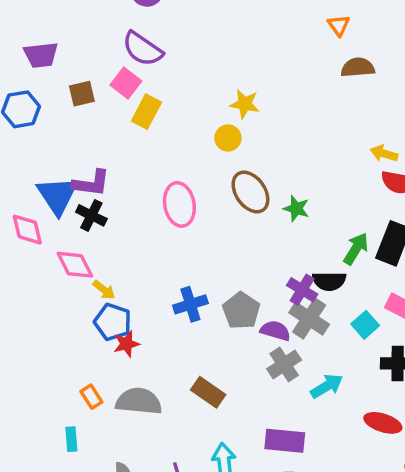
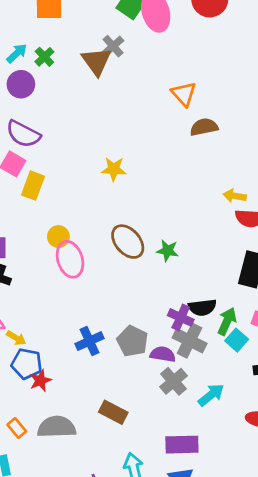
orange triangle: (339, 25) -> (184, 94), size x1.4
yellow circle: (228, 138) -> (58, 237), moved
green arrow: (356, 249) -> (227, 321), moved

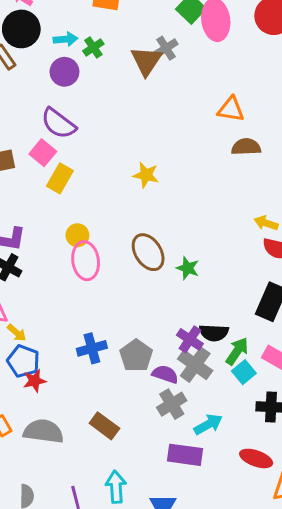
cyan arrow: (17, 53) -> (65, 39), turned 30
orange triangle: (184, 94) -> (231, 109), turned -48
purple rectangle: (182, 445) -> (185, 455), moved

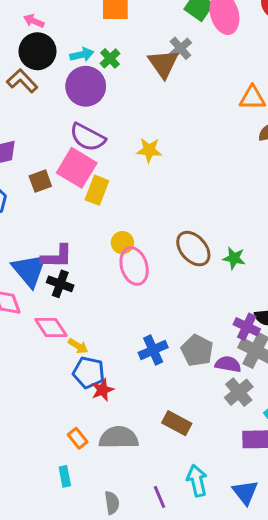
purple circle: (64, 72) -> (86, 86), size x1.4
pink square: (43, 153) -> (77, 168), size x1.5
yellow star: (146, 175) -> (149, 150), moved

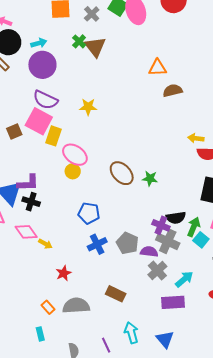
gray cross: (180, 48) -> (92, 14), moved
green cross: (110, 58) -> (79, 41), moved
pink ellipse: (134, 266) -> (75, 155), moved, turned -35
blue pentagon: (89, 373) -> (89, 213), moved

